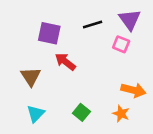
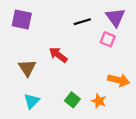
purple square: (49, 33) -> (22, 19), moved
orange star: (121, 114) -> (99, 101), moved

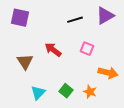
purple triangle: (115, 17) -> (105, 16), turned 36
pink square: (108, 39) -> (87, 49), moved
cyan triangle: (32, 101) -> (38, 93), moved

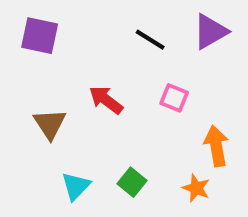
black line: (75, 20) -> (150, 40), turned 49
orange arrow: (108, 73) -> (216, 146), turned -114
orange star: (90, 92) -> (196, 188), moved

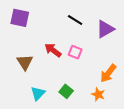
purple triangle: (210, 32) -> (105, 29), moved
pink square: (174, 98) -> (75, 52), moved
orange arrow: (216, 146) -> (108, 73), turned -132

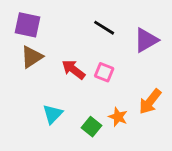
brown triangle: (25, 62) -> (32, 57), moved, turned 30
cyan triangle: (38, 93) -> (53, 114), moved
orange star: (98, 94) -> (118, 117), moved

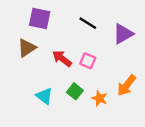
purple square: (27, 25) -> (40, 19), moved
cyan triangle: (53, 114) -> (44, 96), turned -36
green square: (92, 127) -> (75, 91), moved

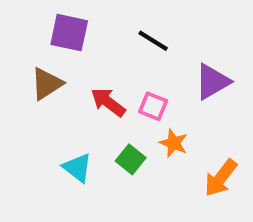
purple triangle: (123, 34) -> (212, 82), moved
orange arrow: (127, 85) -> (221, 178), moved
orange star: (100, 98) -> (174, 143), moved

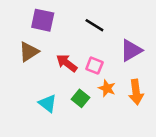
orange arrow: (221, 178) -> (136, 92), moved, turned -45

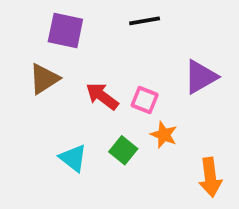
black line: (94, 25) -> (145, 21), moved, turned -42
orange arrow: (136, 92) -> (210, 177), moved

